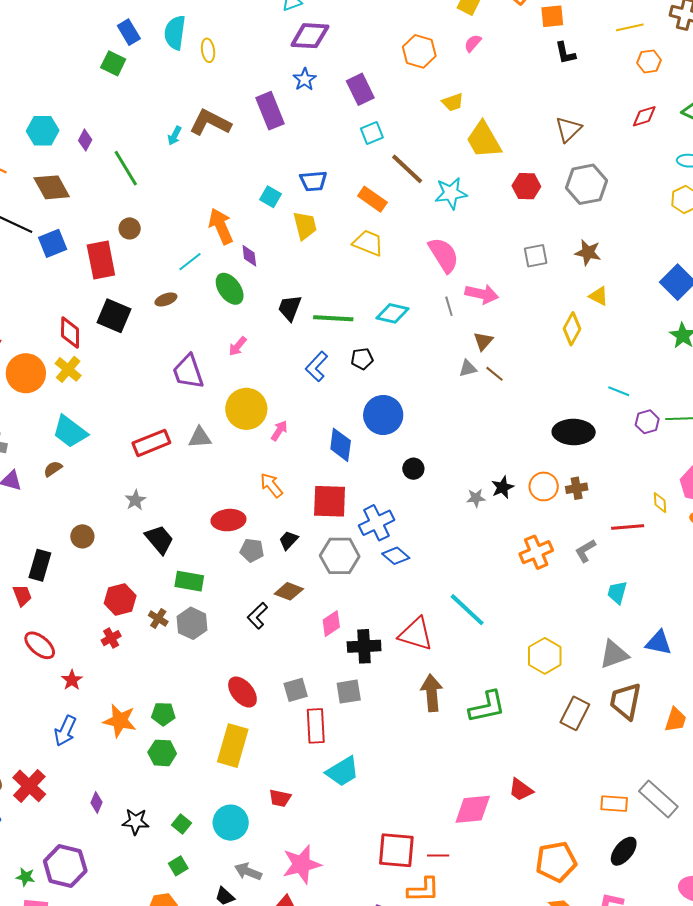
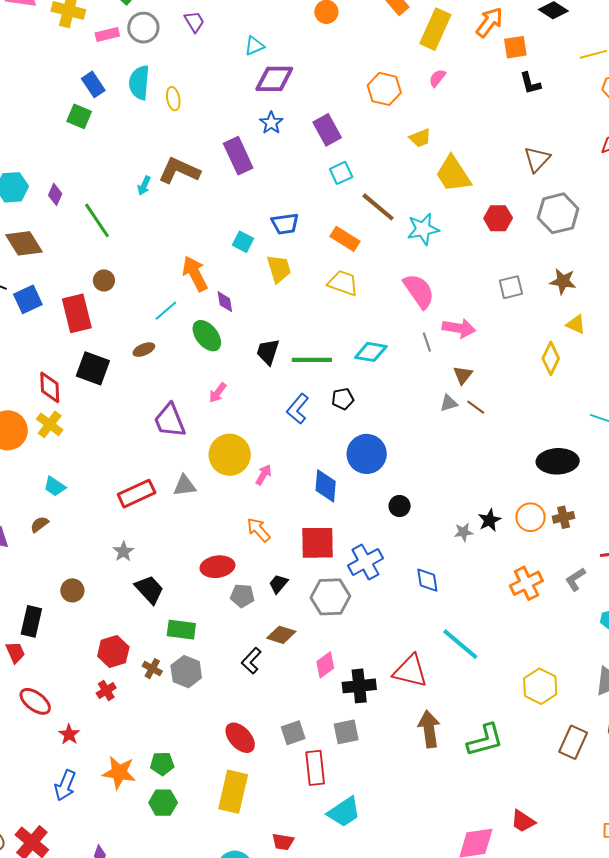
cyan trapezoid: (70, 432) -> (55, 486), size x0.6
blue diamond: (396, 556) -> (427, 580), moved, turned 44

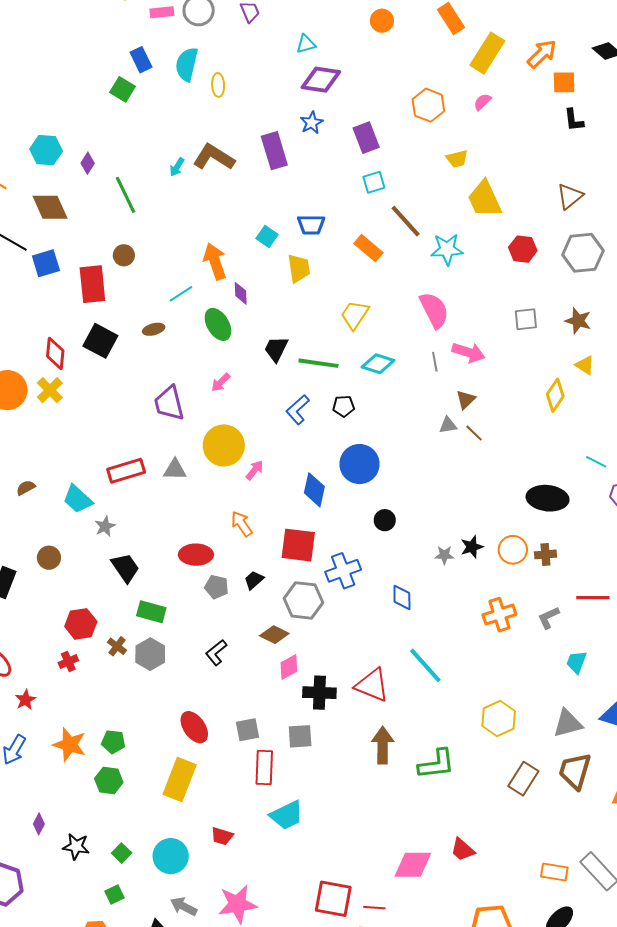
yellow trapezoid: (343, 283) -> (355, 315), moved, turned -84
cyan trapezoid: (55, 486) -> (78, 499), moved, size x1.4
brown diamond: (281, 635) -> (274, 635), moved

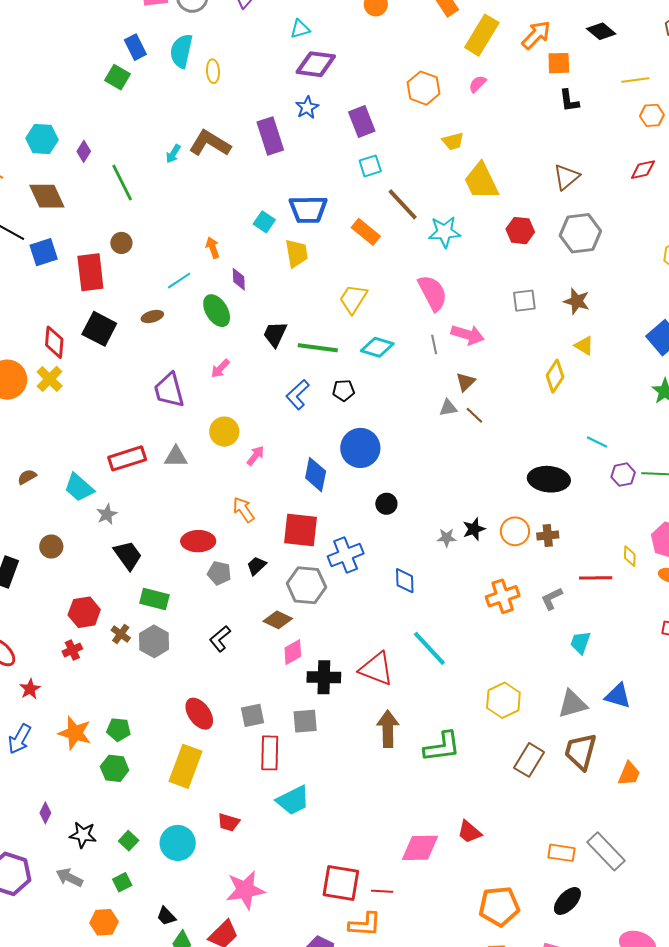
blue trapezoid: (311, 225) -> (308, 209), size x1.4
orange arrow: (215, 261) -> (213, 248), size x0.6
yellow circle: (224, 445) -> (224, 432), size x0.7
gray arrow: (184, 906) -> (69, 877), moved

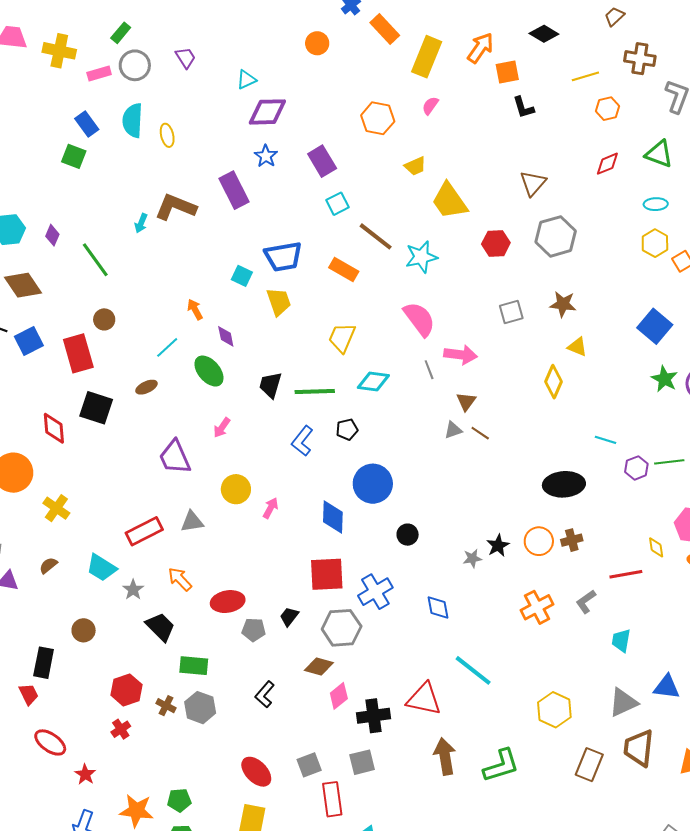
yellow cross: (50, 379) -> (56, 508), moved
orange arrow: (244, 510) -> (180, 579), moved

